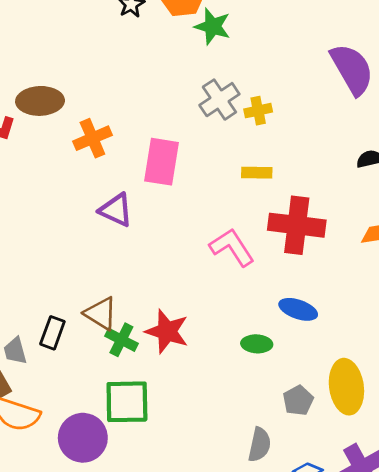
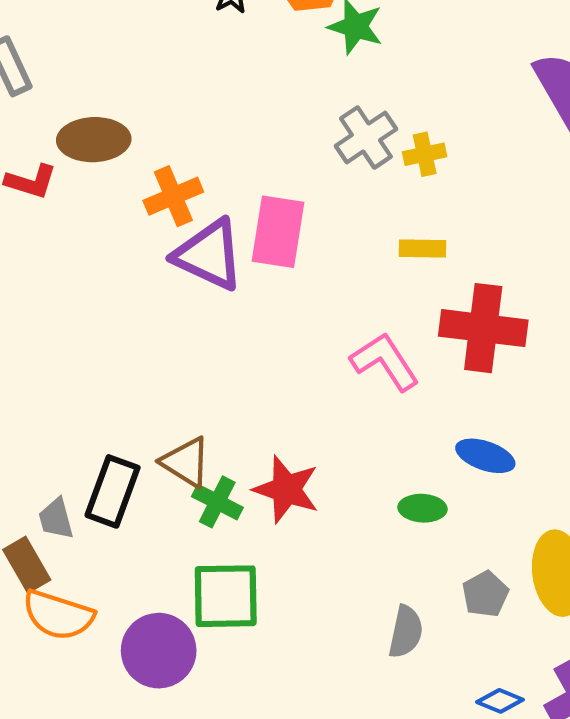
purple triangle: (116, 210) -> (209, 255), moved, size x1.4
black rectangle: (52, 333) -> (113, 491), size x1.4
gray semicircle: (260, 445) -> (406, 632), moved

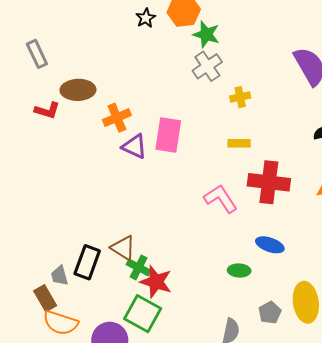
gray cross: (366, 138) -> (207, 66), moved
purple triangle: (209, 255) -> (134, 146), size x0.7
red star: (286, 489) -> (156, 282), moved
green square: (226, 596) -> (143, 314), turned 30

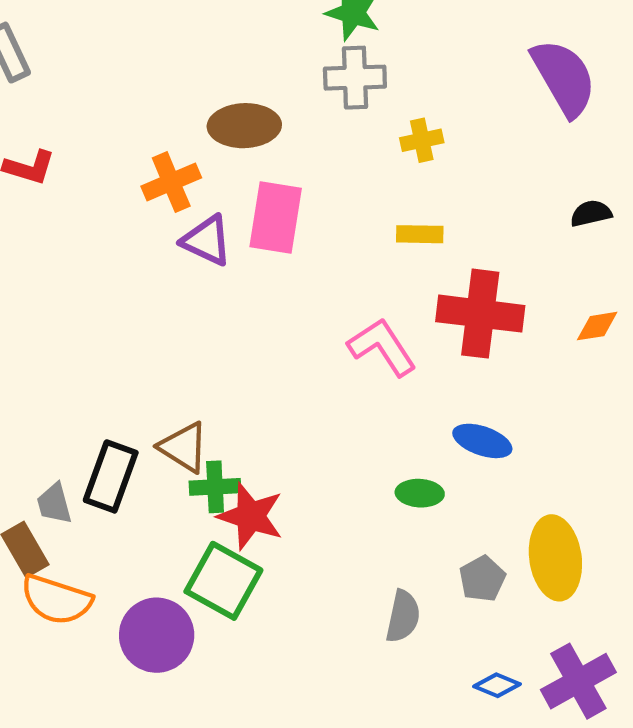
gray cross: (207, 66) -> (355, 78), turned 32
brown ellipse: (78, 90) -> (244, 126), moved
green cross: (139, 267) -> (215, 487), turned -30

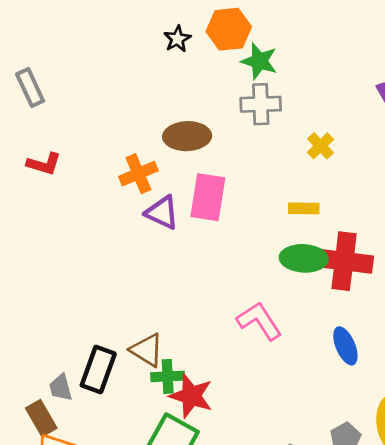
yellow cross: (422, 140) -> (320, 146), moved, turned -32
pink L-shape: (382, 347) -> (259, 321), moved
blue ellipse: (482, 441) -> (345, 346), turned 48
green ellipse: (420, 493) -> (304, 258), moved, size x1.5

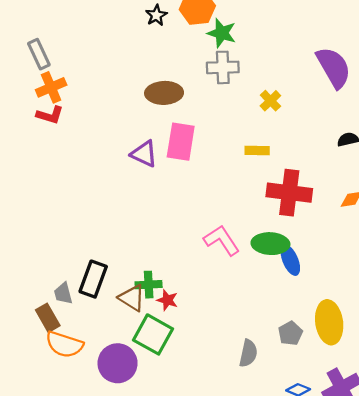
orange cross: (138, 174) -> (51, 87), moved
green ellipse: (304, 258) -> (270, 244), moved
brown triangle: (147, 350) -> (132, 298), moved
red star: (191, 396) -> (167, 300), size x0.6

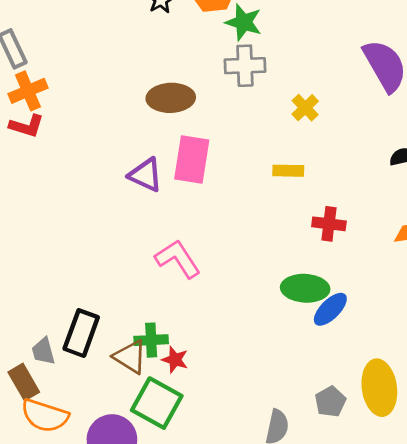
red cross: (289, 193) -> (329, 224), size x0.6
pink L-shape: (222, 240) -> (178, 259), moved
blue ellipse: (290, 260) -> (330, 309), turned 68

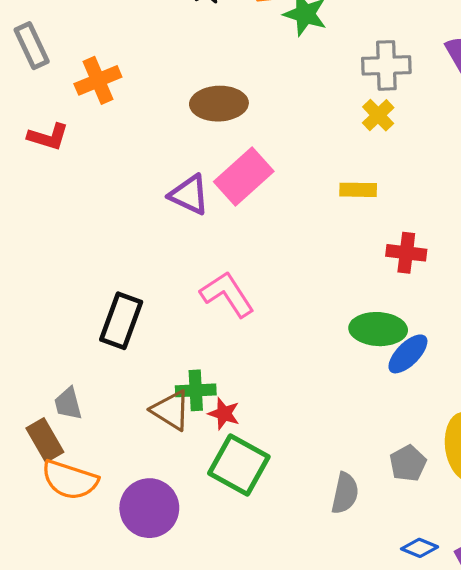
gray cross: (245, 66) -> (386, 65), moved
orange cross: (28, 91) -> (98, 80), moved
pink rectangle: (192, 159) -> (244, 177), turned 39
black rectangle: (81, 333) -> (121, 321), moved
green square: (157, 403) -> (239, 465), moved

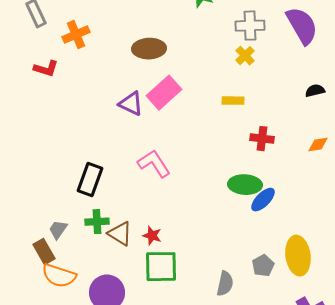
green cross: (196, 390) -> (97, 222), moved
gray trapezoid: (68, 404) -> (58, 230), turned 50
green square: (239, 465) -> (161, 267), turned -30

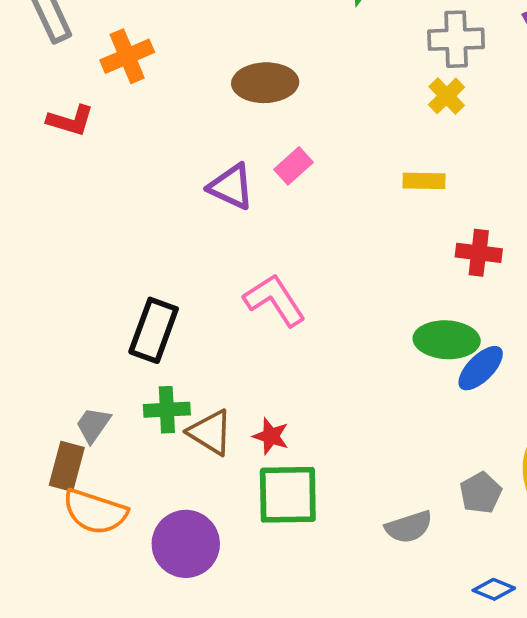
pink rectangle: (164, 93) -> (293, 166), size x0.6
brown rectangle: (44, 252) -> (67, 466), turned 45
gray semicircle: (225, 284) -> (409, 527), turned 60

